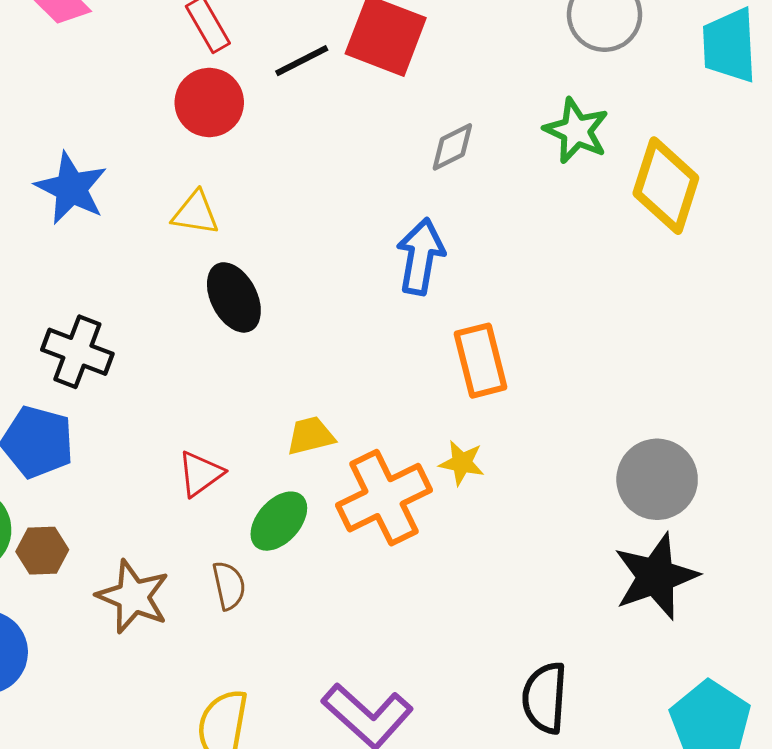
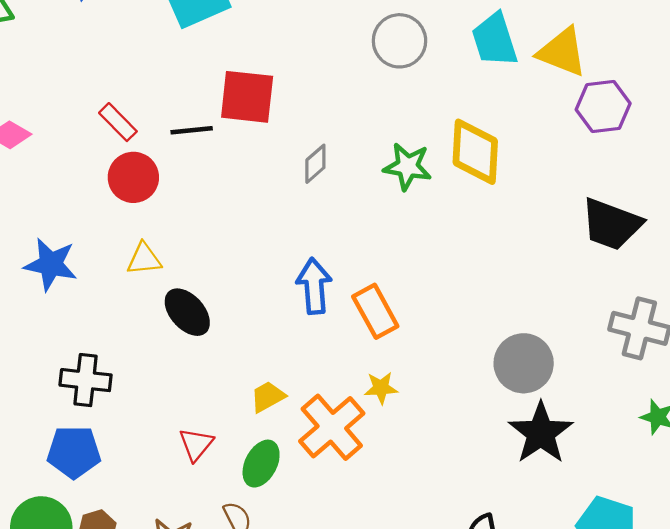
black line: (302, 61) -> (192, 130), turned 36
green star: (576, 131) -> (408, 166), moved
blue arrow: (420, 256) -> (314, 286), moved

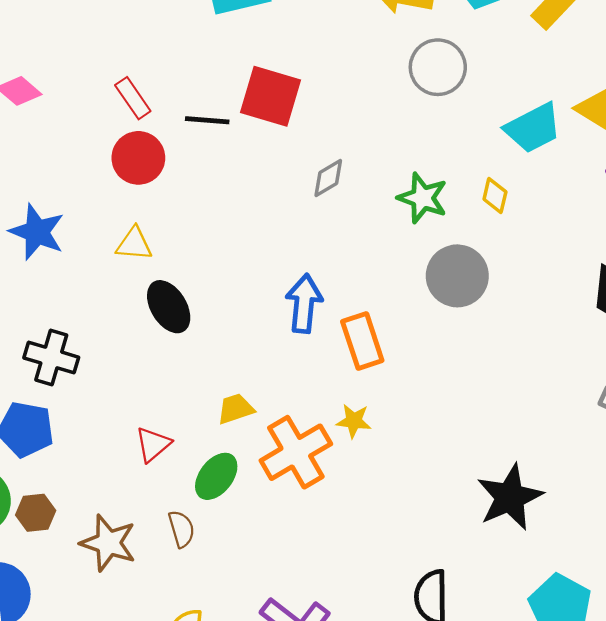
cyan trapezoid: (495, 40) -> (533, 128), moved, turned -110
yellow diamond: (475, 152) -> (495, 196), size x0.5
gray circle: (524, 363) -> (457, 276), moved

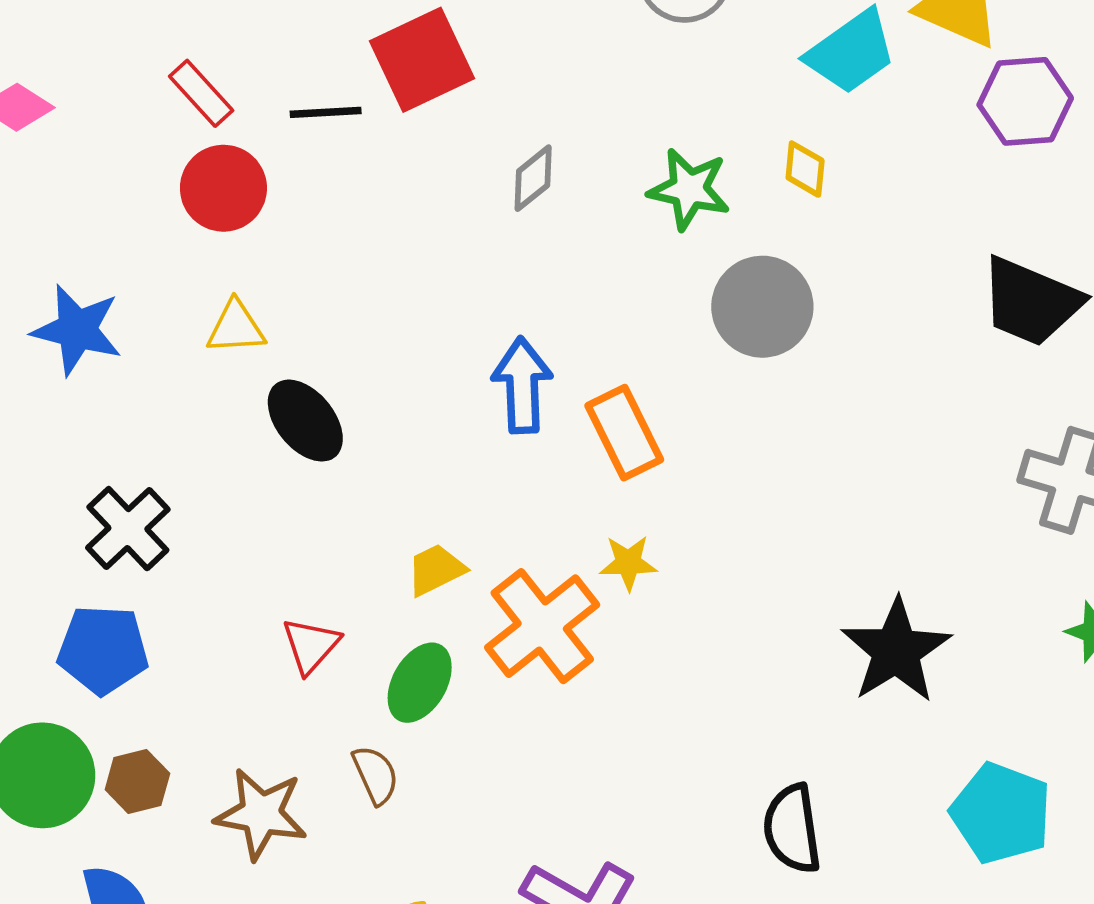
red square: (270, 96) -> (422, 60), turned -34
black cross: (51, 358) -> (128, 529), turned 38

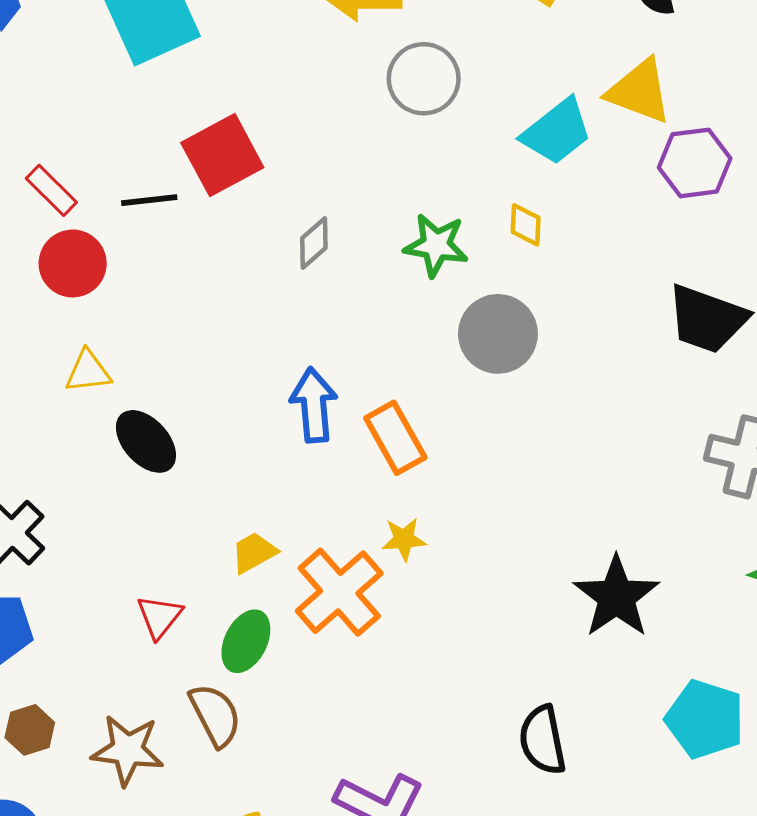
brown semicircle: (375, 775) -> (215, 715), size x1.4

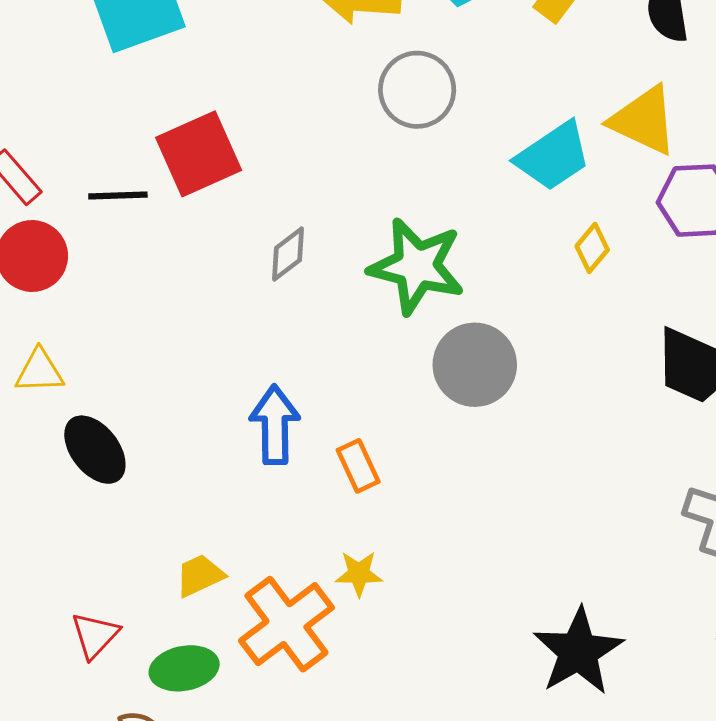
yellow diamond: (526, 225) -> (592, 248), moved, turned 33
green star: (436, 245) -> (417, 266), size x1.4
orange rectangle: (395, 438) -> (358, 466), size x0.7
green ellipse: (246, 641) -> (184, 668), turned 48

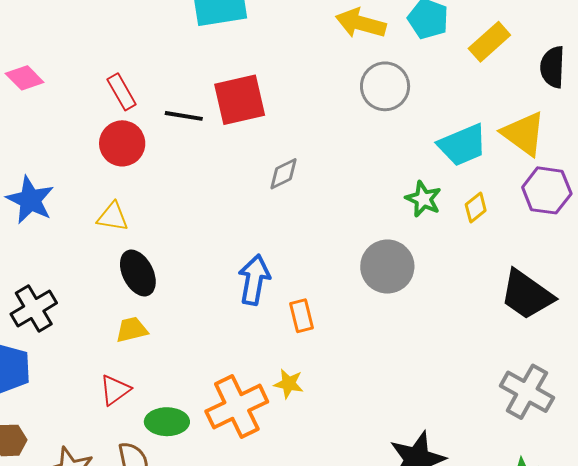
green star: (417, 266) -> (423, 199), moved, size x0.6
yellow trapezoid: (200, 575) -> (132, 330), moved

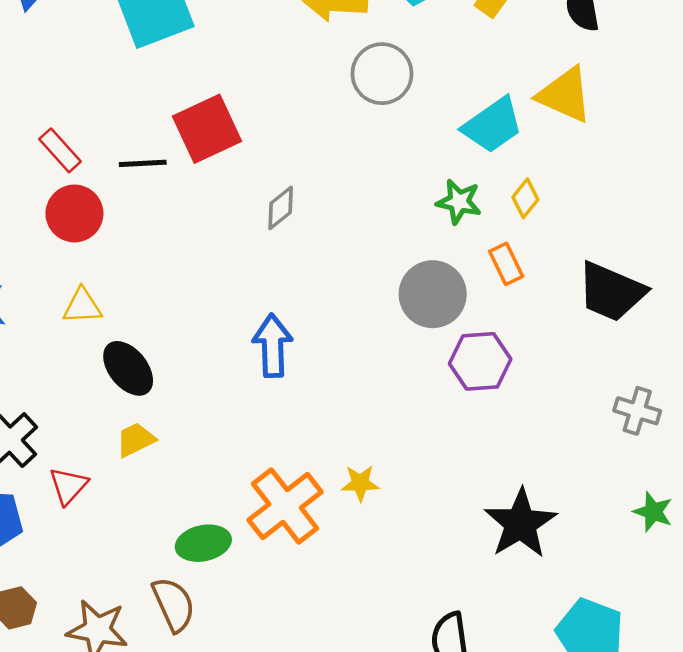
purple hexagon: (547, 190) -> (480, 361), moved
orange rectangle: (301, 316) -> (506, 264), moved
yellow star: (289, 384) -> (360, 483), moved
red triangle: (115, 390) -> (68, 486), moved
gray cross: (527, 392) -> (637, 411), size x0.7

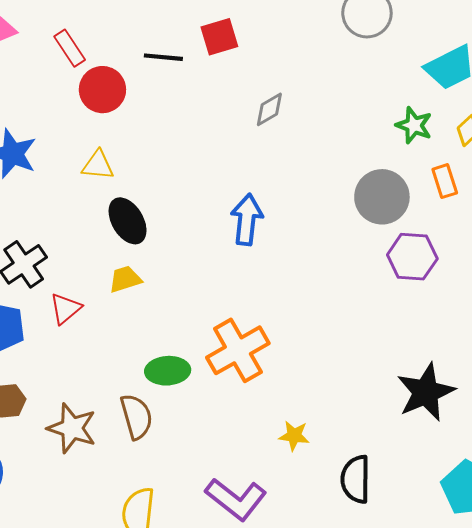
red square: (207, 129) -> (219, 37), size x0.7
red rectangle: (60, 150) -> (70, 48), moved
yellow star: (360, 483) -> (294, 436), moved

